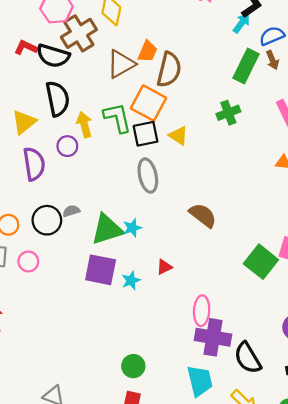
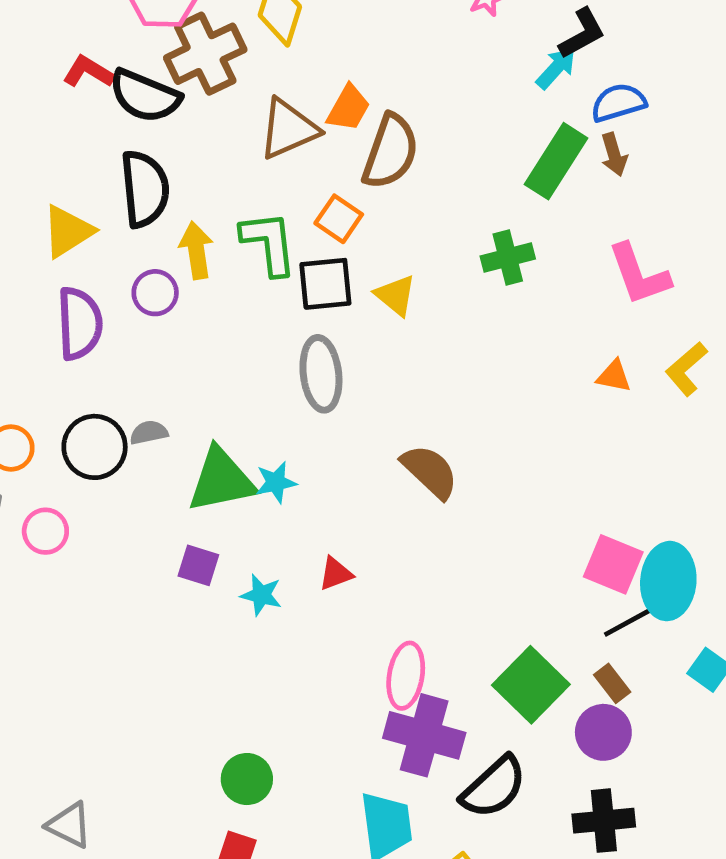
orange square: (149, 103) -> (339, 219), size x0.6
green square: (261, 262) -> (531, 685), moved
purple square: (101, 270) -> (198, 565), size x0.6
cyan star: (131, 280) -> (261, 595), turned 30
black semicircle: (248, 358) -> (494, 787), turned -108

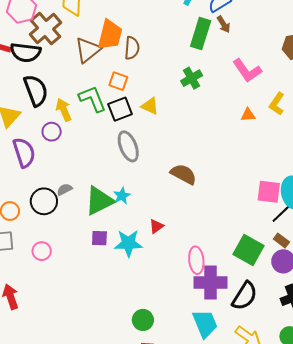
orange trapezoid: (348, 108) -> (110, 35), size x1.5
brown semicircle: (390, 152) -> (132, 48), size x0.7
pink circle: (45, 531) -> (42, 251), moved
cyan star: (261, 595) -> (128, 243), size x1.6

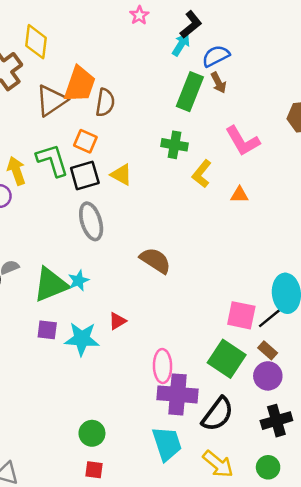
green cross: (192, 78) -> (175, 145), turned 35
yellow L-shape: (277, 104) -> (202, 174), moved
pink square: (269, 192) -> (241, 315), moved

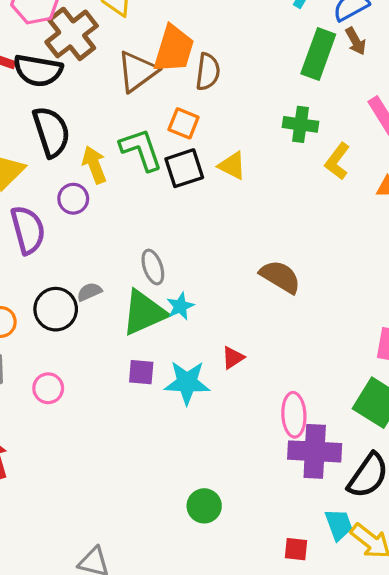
gray ellipse: (91, 221) -> (153, 267), moved, size x0.7
cyan trapezoid: (167, 444) -> (339, 525), moved, size x0.7
red square: (94, 470) -> (296, 549), moved

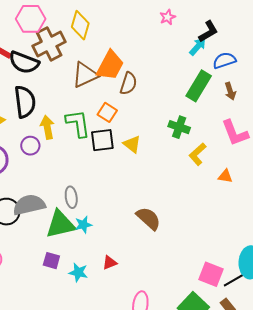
brown arrow: (356, 41) -> (230, 91), moved
gray semicircle: (89, 292) -> (29, 205), size x2.0
cyan star: (187, 383) -> (78, 272), size x0.7

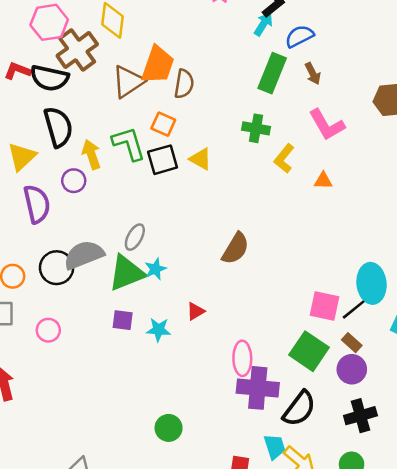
gray ellipse: (71, 197) -> (135, 237), turned 45
brown semicircle: (148, 218) -> (235, 248), turned 88

